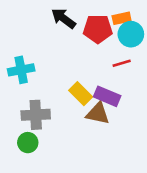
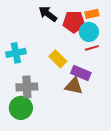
cyan circle: (131, 34) -> (89, 32), moved
yellow rectangle: (81, 94) -> (58, 59), moved
green circle: (28, 143) -> (21, 108), size x1.5

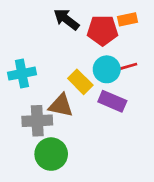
cyan circle: (89, 32) -> (107, 69), moved
brown triangle: (74, 86) -> (61, 105), moved
green circle: (21, 108) -> (51, 154), moved

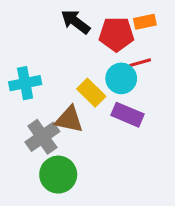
red line: (128, 67) -> (140, 63), moved
gray cross: (37, 121) -> (42, 137), turned -32

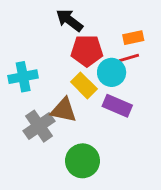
orange rectangle: (145, 22) -> (133, 38), moved
red pentagon: (116, 34) -> (87, 51), moved
green circle: (58, 175) -> (83, 161), moved

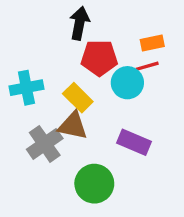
black arrow: (69, 20) -> (79, 23), turned 64
yellow rectangle: (84, 85) -> (78, 98), moved
purple rectangle: (117, 106) -> (134, 142), moved

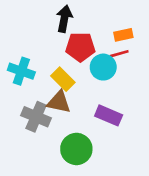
cyan cross: (26, 88) -> (21, 71), turned 30
gray cross: (45, 144) -> (36, 117), turned -32

